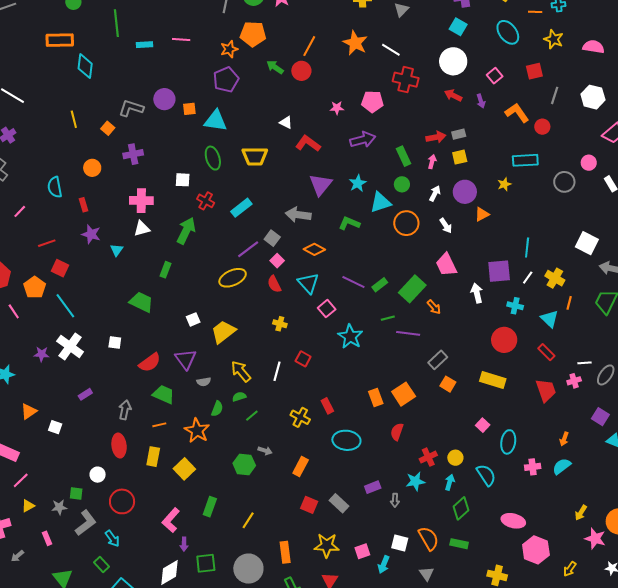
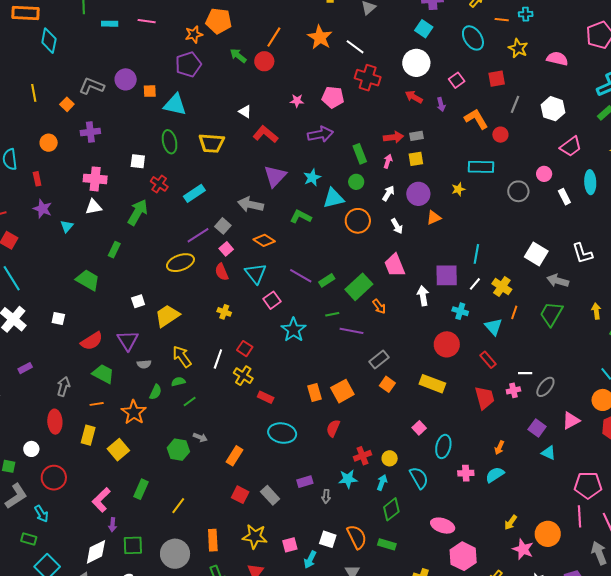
red rectangle: (327, 406) -> (266, 397), turned -42
yellow cross: (300, 417) -> (243, 376), moved
green rectangle: (102, 565) -> (29, 539), turned -35

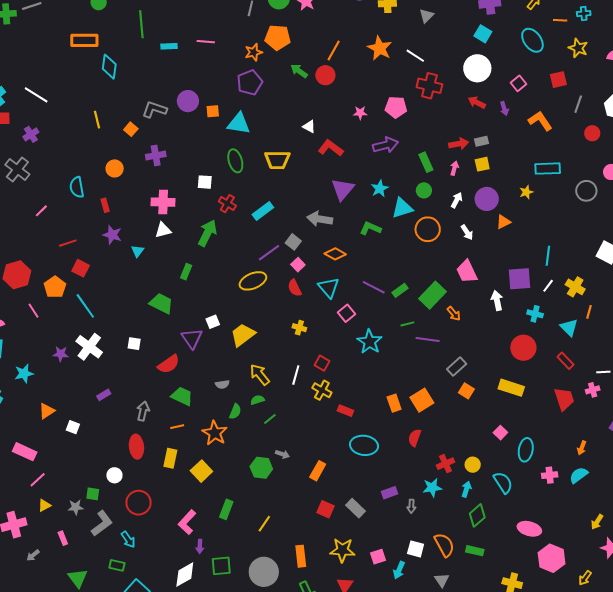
red circle: (500, 135) -> (592, 133), moved
purple triangle: (128, 340) -> (192, 338), moved

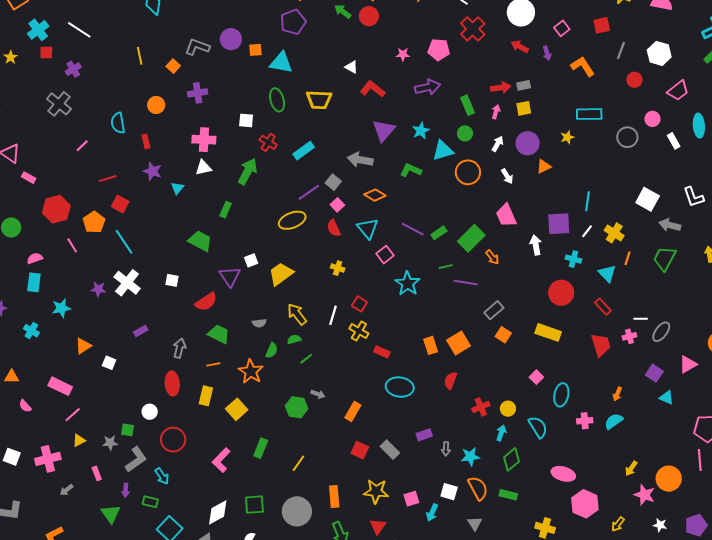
red cross: (429, 86) -> (473, 29), turned 30
cyan star: (432, 488) -> (470, 457), moved
purple arrow: (200, 546) -> (126, 490), moved

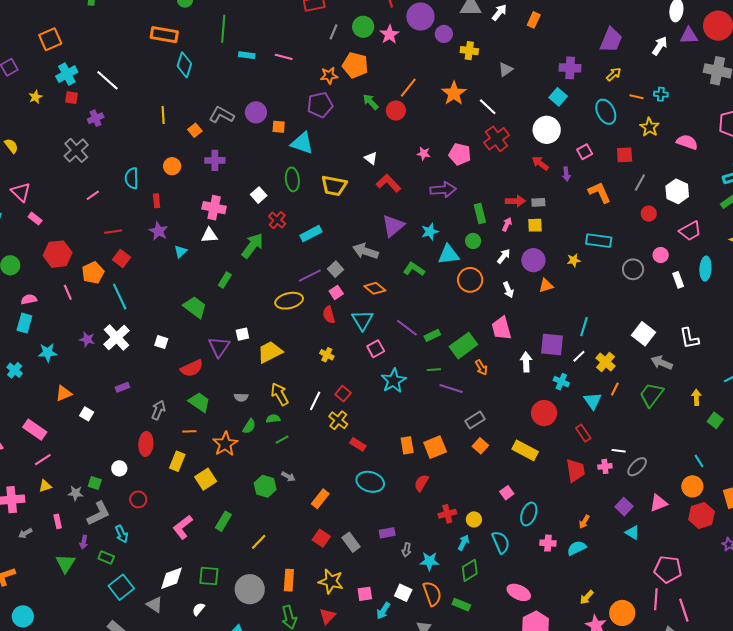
white square: (246, 120) -> (259, 195), turned 35
red circle: (173, 440) -> (138, 499), size x0.7

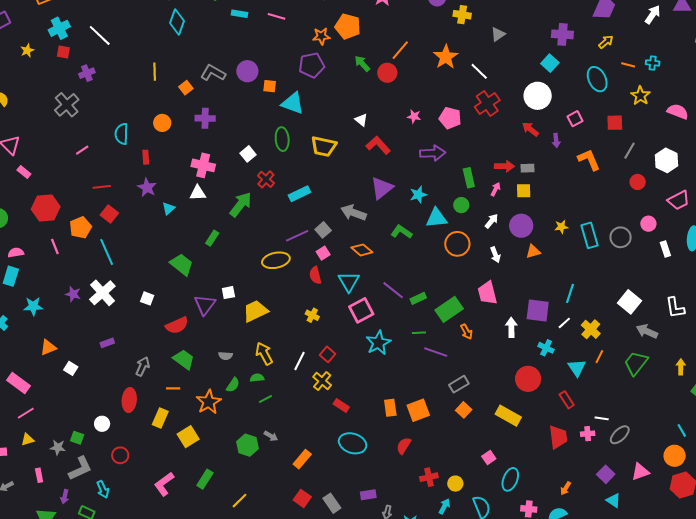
cyan rectangle: (599, 241) -> (589, 235), moved, turned 65
pink square: (376, 349) -> (361, 310), size x1.4

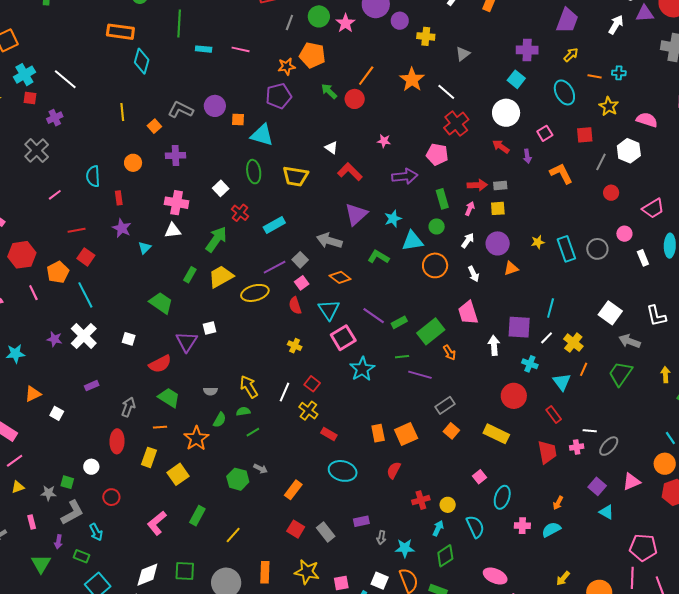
pink pentagon: (450, 118) -> (437, 154), moved
white hexagon: (666, 160) -> (629, 151), moved
yellow trapezoid: (255, 311) -> (221, 277), moved

